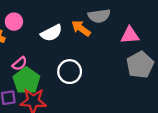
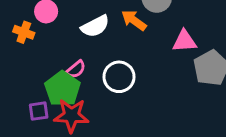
pink triangle: (130, 35) -> (184, 41), moved
pink semicircle: (20, 64) -> (76, 69), moved

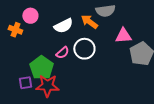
pink semicircle: (76, 69) -> (62, 53), moved
white circle: (119, 77) -> (84, 49), moved

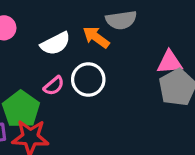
pink triangle: (123, 36) -> (170, 62), moved

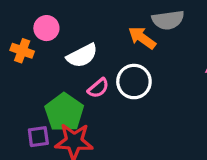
white semicircle: (55, 43) -> (82, 56), moved

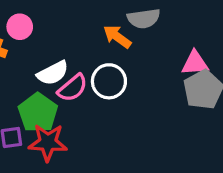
white semicircle: (82, 56) -> (53, 73), moved
pink semicircle: (98, 88) -> (73, 88), size x1.4

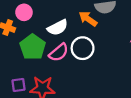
white semicircle: (53, 73) -> (58, 28), moved
green pentagon: (38, 113) -> (33, 47), moved

